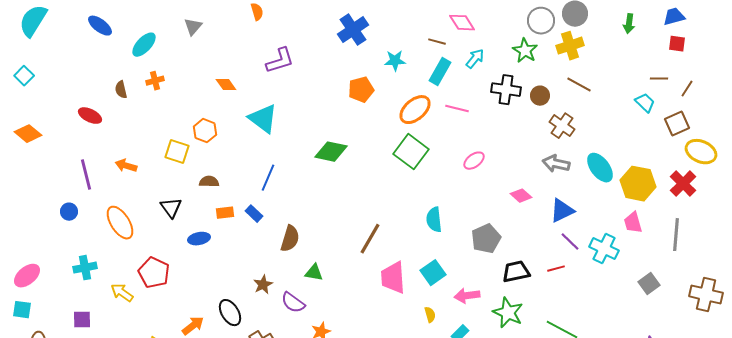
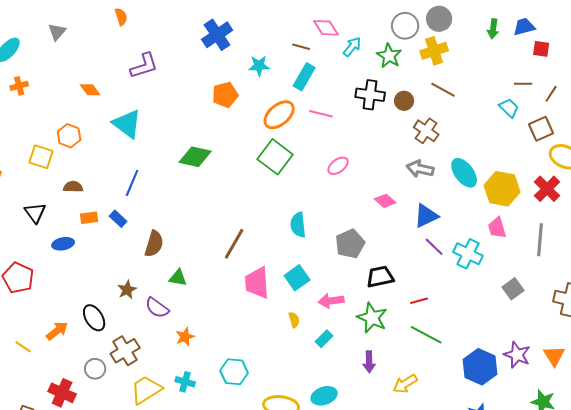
blue trapezoid: (674, 17) -> (524, 27), moved
cyan arrow: (475, 59) -> (352, 47), moved
red line: (556, 269) -> (419, 301), moved

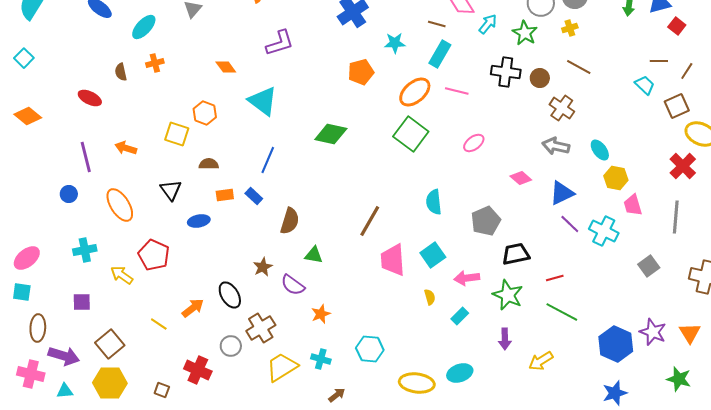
red square: (541, 49) -> (677, 26), turned 30
yellow cross: (434, 51) -> (570, 28), size x0.6
cyan ellipse: (464, 173) -> (600, 150), size x0.7
yellow hexagon: (502, 189) -> (616, 178), moved, size x0.7

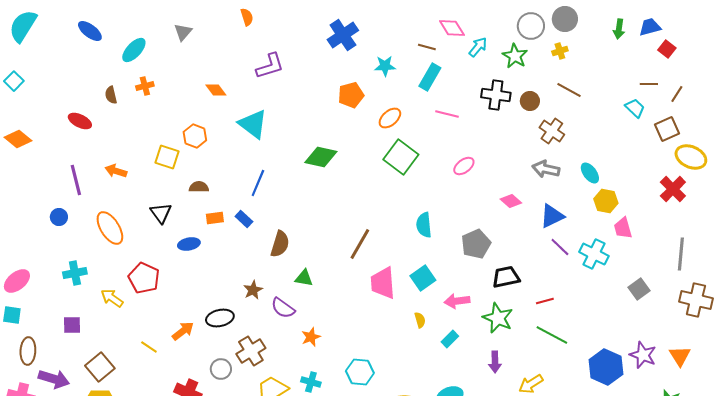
orange ellipse: (415, 92) -> (390, 118), moved, size x0.7
gray line: (676, 217) -> (681, 254), moved
black ellipse: (230, 295) -> (220, 318), turned -72

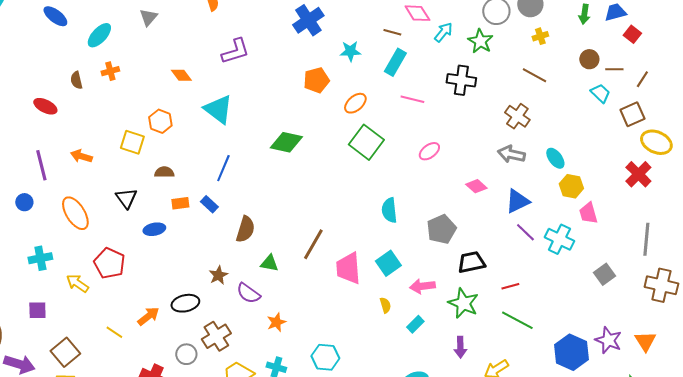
yellow cross: (560, 51) -> (540, 36), moved
brown circle: (530, 101) -> (589, 59), moved
brown line: (360, 244) -> (313, 244), moved

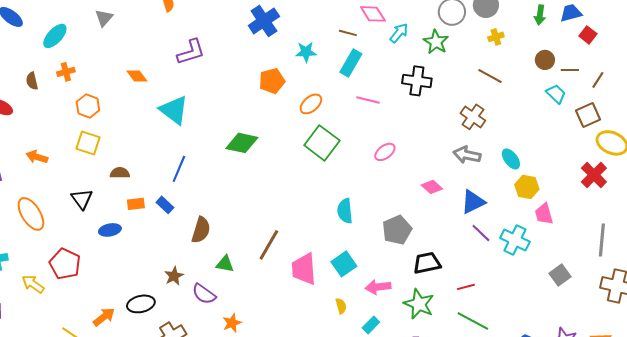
orange hexagon: (160, 121) -> (88, 106), moved

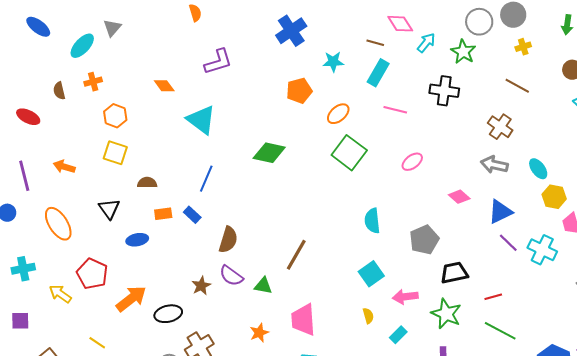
gray triangle: (104, 18) -> (112, 28), moved
green triangle: (225, 264) -> (263, 286), moved
pink trapezoid: (304, 269) -> (303, 320), moved
purple semicircle: (204, 294) -> (231, 276), moved
orange arrow: (104, 317) -> (131, 299), moved, size x1.4

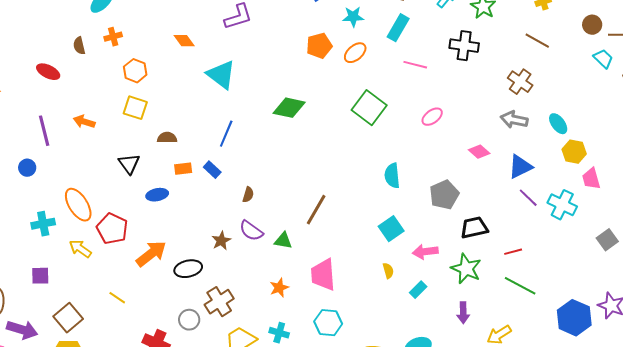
orange ellipse: (338, 114) -> (355, 53), moved
orange ellipse: (58, 224) -> (78, 205), moved
brown semicircle: (228, 240) -> (248, 195), size x0.6

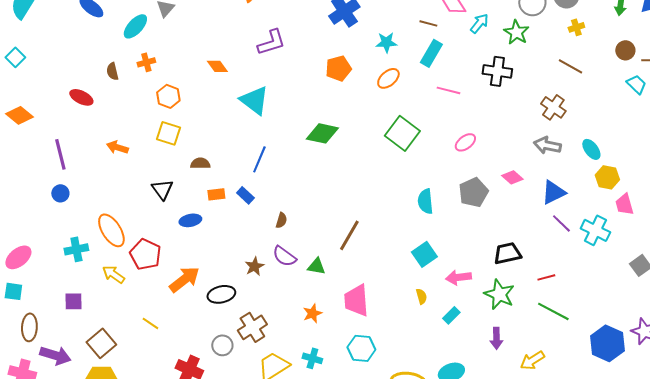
orange pentagon: (319, 46) -> (338, 68), moved
purple line: (44, 131) -> (60, 154), moved
gray pentagon: (444, 195) -> (473, 192), moved

